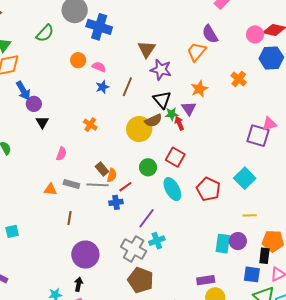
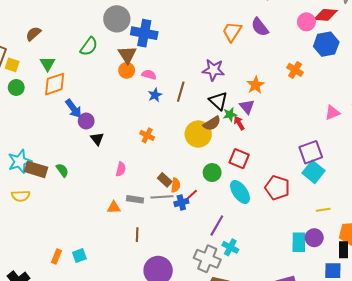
brown triangle: (147, 49) -> (127, 55), moved
orange trapezoid: (196, 52) -> (232, 32), moved
purple square: (258, 136) -> (311, 152), moved, turned -30
blue cross: (116, 202) -> (181, 202), moved
cyan cross: (157, 241) -> (230, 247), turned -35

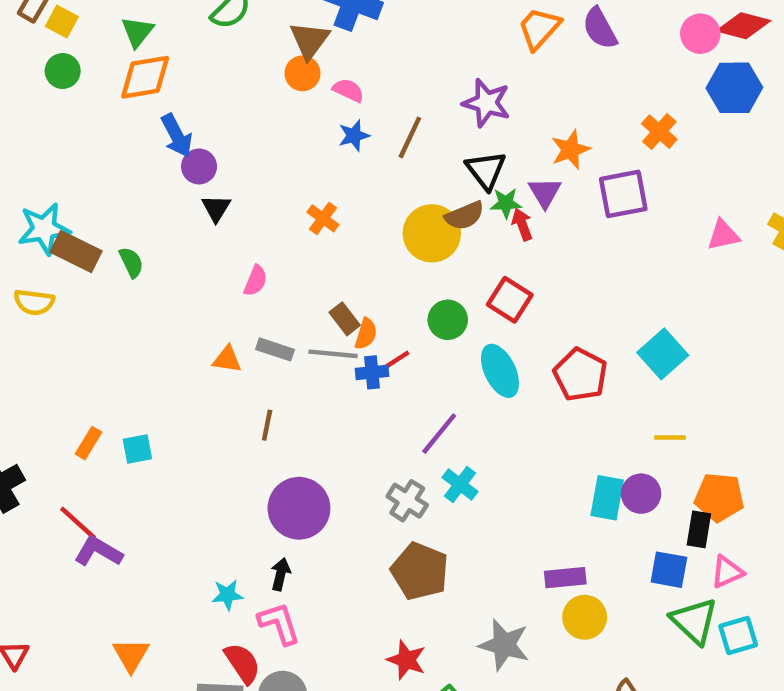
purple square: (311, 152) -> (623, 194), moved
gray cross: (207, 259) -> (407, 501), size x0.7

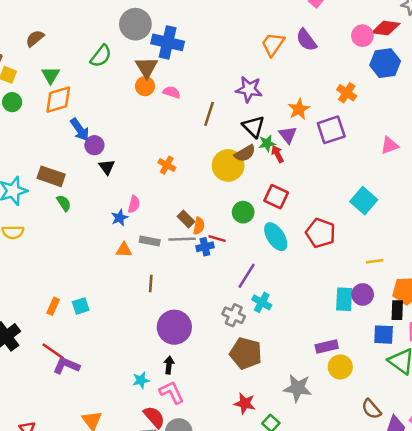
blue star: (354, 136) -> (120, 218), moved
brown rectangle: (76, 251) -> (51, 176), moved
cyan square: (663, 354) -> (364, 201), moved
red line: (395, 361) -> (217, 239), turned 56

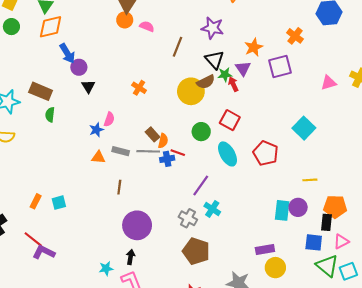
green semicircle: (64, 203) -> (50, 115), turned -144

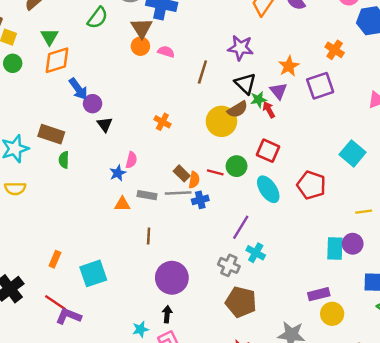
red line: (178, 153) -> (215, 172), moved
cyan square: (59, 203) -> (93, 273), moved, size x1.6

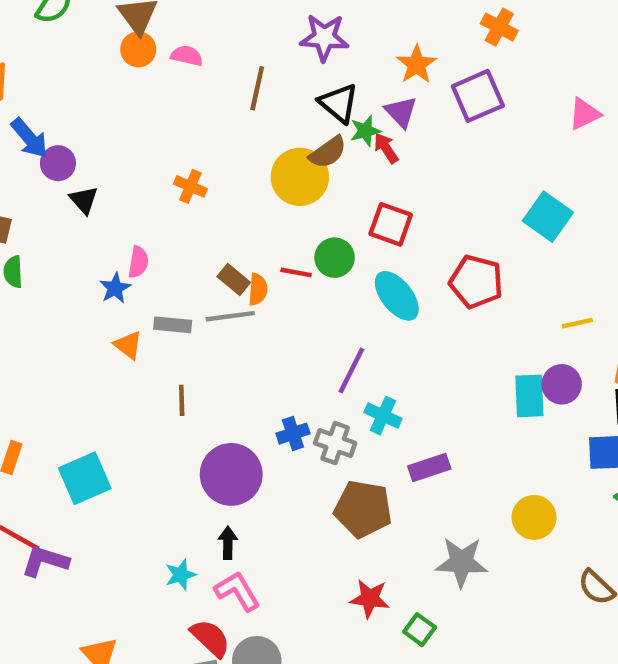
blue cross: (200, 200) -> (293, 434), moved
orange triangle: (122, 204) -> (128, 345), turned 42
purple rectangle: (319, 294) -> (429, 467), moved

